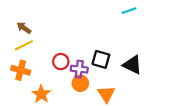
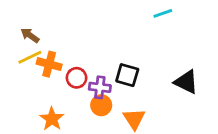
black triangle: (132, 65) -> (186, 82), moved
orange cross: (21, 70) -> (49, 64), moved

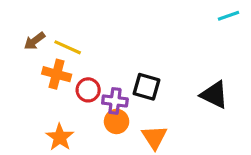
cyan line: (163, 13) -> (228, 16), moved
brown arrow: (30, 35) -> (34, 41), turned -72
yellow line: (30, 57) -> (68, 47), moved, turned 50

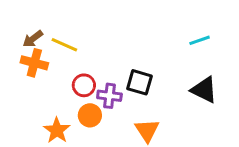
cyan line: (228, 16) -> (200, 40), moved
orange cross: (57, 74) -> (34, 63), moved
orange circle: (117, 121) -> (90, 115), moved

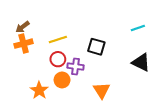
yellow line: (64, 45) -> (58, 39), moved, turned -42
orange cross: (34, 63) -> (24, 44), turned -30
black square: (139, 82) -> (96, 47), moved

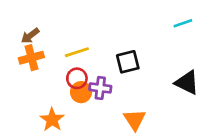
cyan line: (138, 28) -> (183, 23), moved
black square: (96, 47) -> (128, 62), turned -30
orange circle: (62, 80) -> (81, 92), moved

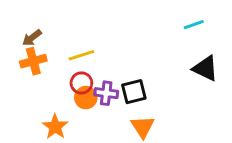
black square: (128, 62) -> (134, 92), moved
black triangle: (187, 82) -> (205, 68), moved

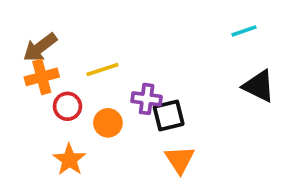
brown arrow: (32, 38) -> (40, 47), size x1.4
red circle: (81, 83) -> (68, 106), moved
purple cross: (106, 93) -> (147, 99), moved

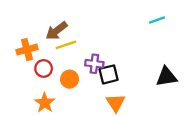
brown arrow: (40, 47) -> (57, 31), moved
black triangle: (259, 86) -> (166, 77), moved, turned -35

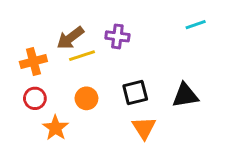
purple cross: (94, 64) -> (117, 36), moved
red circle: (44, 68) -> (35, 98), moved
black triangle: (166, 77) -> (185, 95), moved

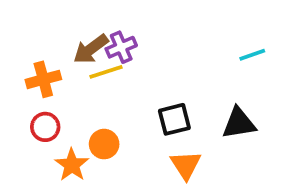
cyan line: (196, 25) -> (252, 55), moved
purple cross: (117, 36) -> (121, 47), moved, turned -30
orange circle: (86, 98) -> (104, 144), moved

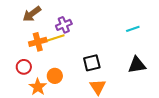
brown arrow: (91, 49) -> (32, 14), moved
orange cross: (43, 79) -> (38, 42), moved
black triangle: (239, 123) -> (137, 65), moved

